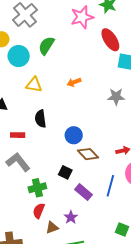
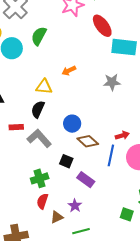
yellow triangle: (34, 85) -> (44, 87), moved
black semicircle: (40, 119) -> (38, 109), turned 36
gray L-shape: (18, 162) -> (39, 138), moved
blue line: (110, 186) -> (111, 155), moved

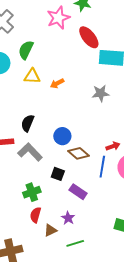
yellow triangle: (44, 87) -> (32, 76), moved

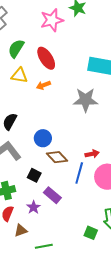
red ellipse: (89, 37) -> (46, 58), moved
gray star: (101, 93) -> (86, 100), size x1.4
purple star: (68, 218) -> (33, 207), moved

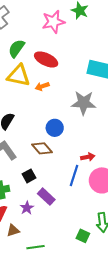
red ellipse: (46, 58) -> (46, 59), turned -35
yellow triangle: (19, 75) -> (18, 76), size x1.4
blue circle: (43, 138) -> (55, 128), moved
brown diamond: (57, 157) -> (42, 148), moved
black square: (34, 175) -> (29, 176), turned 32

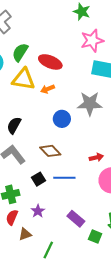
pink star: (53, 22) -> (92, 41), moved
blue circle: (55, 128) -> (62, 119), moved
blue line: (74, 176) -> (64, 178), moved, turned 75
purple rectangle: (46, 197) -> (76, 219), moved
green line: (36, 247) -> (48, 250), turned -54

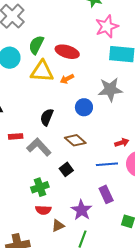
black semicircle: (14, 125) -> (47, 117), moved
blue line: (64, 178) -> (107, 164), moved
purple star: (38, 211) -> (82, 210), moved, size x1.5
red semicircle: (12, 217) -> (43, 210), turned -105
purple rectangle: (76, 219) -> (106, 194), moved, turned 30

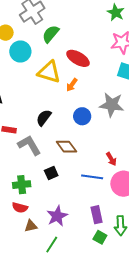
green semicircle: (36, 45) -> (51, 34), moved
orange arrow: (67, 79) -> (72, 85), turned -40
red arrow: (122, 143) -> (111, 159), turned 64
purple rectangle: (106, 194) -> (97, 215), moved

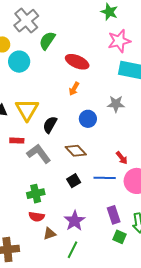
yellow triangle: (49, 72) -> (27, 110), moved, turned 50
gray star: (112, 105) -> (116, 104), size x0.7
black square: (51, 173) -> (74, 181), moved

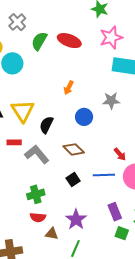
gray cross: (26, 21) -> (17, 22), size x0.7
red ellipse: (77, 62) -> (69, 41), moved
brown triangle: (50, 234) -> (52, 234), turned 32

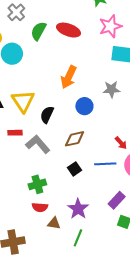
orange arrow: (69, 88) -> (69, 77), size x1.6
brown diamond: (74, 149) -> (75, 139), turned -55
purple rectangle: (115, 212) -> (117, 200), turned 66

